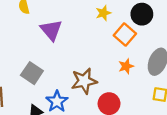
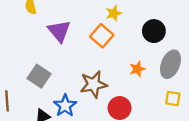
black circle: (142, 14) -> (154, 31), moved
orange square: (125, 35) -> (102, 36), moved

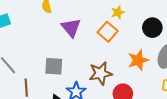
orange star: (137, 69) -> (138, 60), size x1.5
gray square: (39, 76) -> (54, 66), turned -30

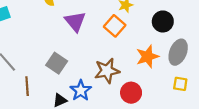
gray square: (54, 66) -> (57, 63), turned 30

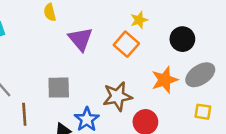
gray ellipse: (178, 52) -> (200, 75), turned 35
gray square: (57, 63) -> (59, 88), turned -35

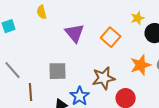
yellow semicircle: (50, 12) -> (42, 12), moved
yellow star: (139, 20) -> (138, 18), moved

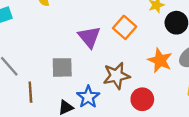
purple triangle: (75, 33) -> (89, 37), moved
orange star: (141, 65) -> (160, 60), turned -30

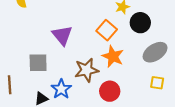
orange square: (125, 27) -> (107, 30), moved
orange star: (160, 60) -> (113, 56), moved

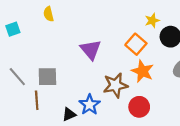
gray square: (38, 63) -> (47, 77), moved

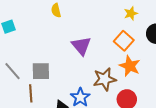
yellow semicircle: (49, 14) -> (56, 10), moved
yellow star: (152, 20) -> (131, 13), moved

